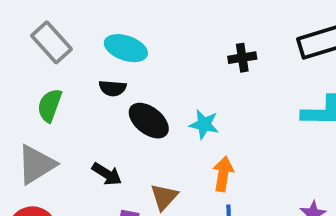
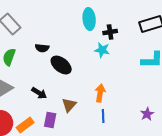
cyan ellipse: (126, 48) -> (89, 19), moved, turned 65
cyan star: (204, 124) -> (102, 50), moved

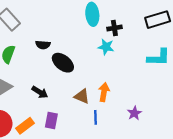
brown triangle: (69, 105) -> (82, 96), moved, turned -49
purple star: (147, 114) -> (134, 113), moved
blue line: (103, 116) -> (95, 117), moved

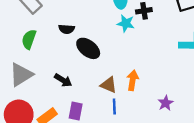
cyan star: (106, 47) -> (126, 23), moved
blue line: (95, 117) -> (114, 106), moved

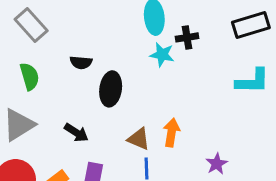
green semicircle: (29, 39) -> (30, 76), turned 144
black ellipse: (88, 48) -> (111, 89), turned 60

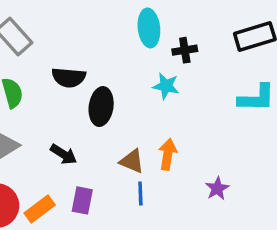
cyan star: (162, 55) -> (166, 86), moved
black semicircle: (81, 62) -> (69, 77), size x1.4

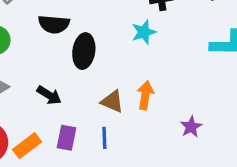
cyan star: (166, 86) -> (144, 32), turned -30
blue line: (140, 194) -> (104, 138), moved

